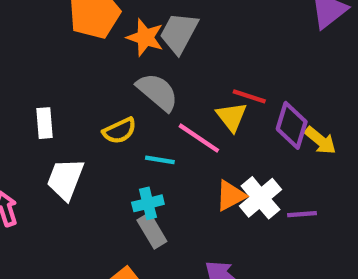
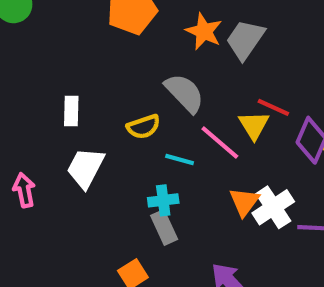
gray trapezoid: (179, 33) -> (245, 40), moved
orange star: (145, 37) -> (204, 31), moved
orange triangle: (230, 196) -> (244, 202), turned -32

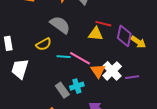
yellow triangle: (254, 125) -> (96, 34), turned -42
pink line: (220, 142) -> (80, 58), moved
cyan cross: (163, 200) -> (77, 86), moved

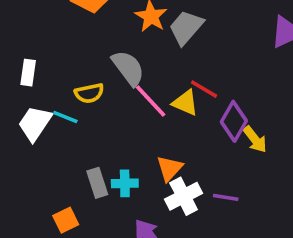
cyan line: (64, 57) -> (65, 117), moved
pink line: (80, 58) -> (151, 101), moved
white cross: (112, 71) -> (184, 196), moved

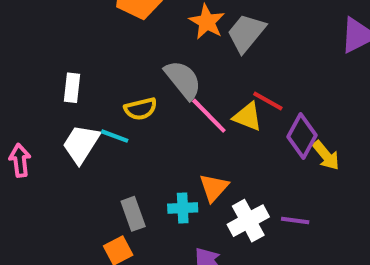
orange triangle: (170, 168) -> (214, 188), moved
gray rectangle: (97, 183) -> (133, 214), moved

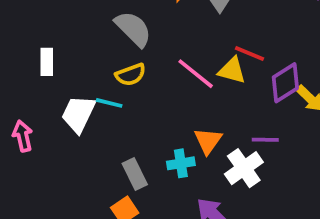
gray semicircle: (183, 80) -> (133, 29), moved
white rectangle: (72, 88) -> (47, 62), moved
purple diamond: (302, 136) -> (285, 83), turned 36
purple line: (295, 221) -> (265, 140), moved

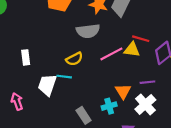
gray semicircle: (133, 29) -> (88, 31), moved, turned 135
pink line: (196, 74) -> (111, 54), turned -60
purple line: (265, 140) -> (147, 82), moved

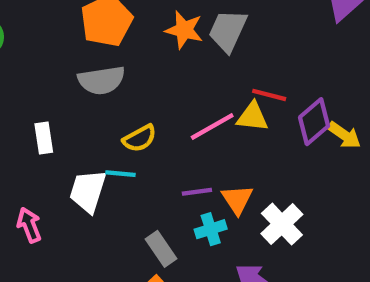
gray semicircle: (88, 31) -> (101, 80), moved
purple line: (147, 82) -> (197, 192), moved

